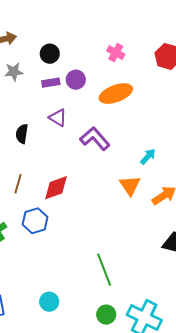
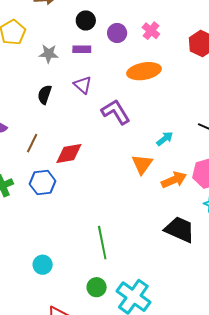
gray star: (14, 72) -> (49, 54), moved
purple circle: (76, 80) -> (117, 33), moved

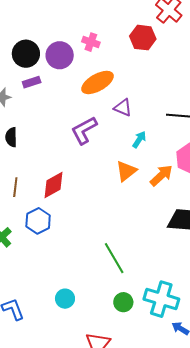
black circle: (86, 20) -> (26, 54), size x1.4
purple circle: (117, 33) -> (60, 55), size x1.4
purple triangle: (83, 85) -> (123, 108), moved
purple L-shape: (116, 112) -> (84, 130), turned -68
orange triangle: (142, 164) -> (126, 171), turned 35

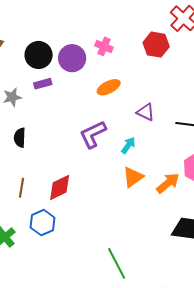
orange ellipse: (98, 82) -> (109, 87), size x0.7
purple triangle: (123, 108) -> (146, 112), moved
cyan arrow: (139, 139) -> (128, 145), moved

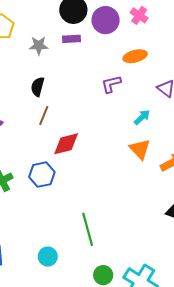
purple L-shape: (93, 134) -> (111, 84), moved, size x0.7
orange triangle: (133, 177) -> (140, 149), turned -50
brown line: (21, 188) -> (44, 115), moved
green line: (117, 263) -> (88, 229), moved

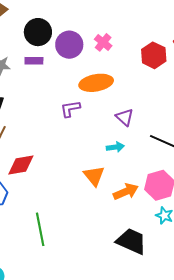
orange ellipse: (135, 56) -> (96, 83), size x1.4
cyan arrow: (142, 117) -> (115, 147), moved, turned 30
green line: (88, 229) -> (40, 229), moved

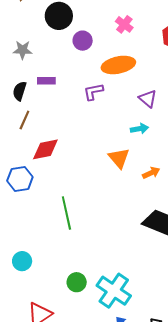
purple circle: (69, 45) -> (83, 41), moved, size x0.7
purple rectangle: (34, 61) -> (46, 81), moved
orange arrow: (126, 192) -> (151, 173), size x0.7

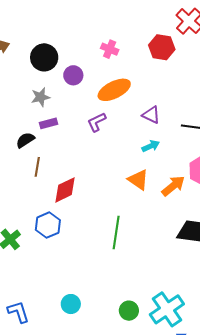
gray star: (23, 50) -> (41, 97), moved
black semicircle: (20, 91) -> (25, 140), turned 54
orange arrow: (151, 173) -> (173, 186), size x1.4
green line: (66, 213) -> (116, 233), moved, turned 36
cyan cross: (114, 291) -> (167, 309), turned 36

